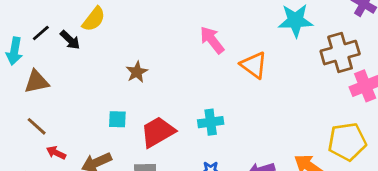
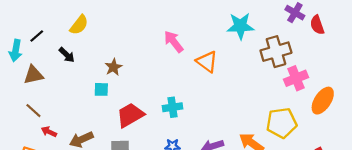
black arrow: (70, 40) -> (67, 55), moved
cyan square: (117, 119) -> (101, 89), moved

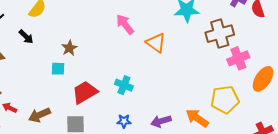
cyan cross: (172, 107) -> (124, 85), turned 30

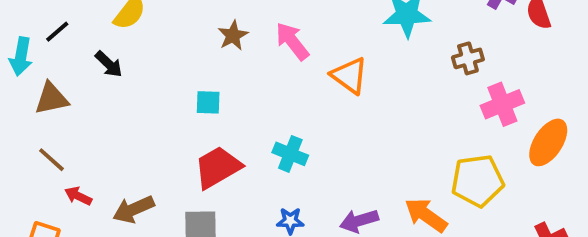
brown cross: (220, 34) -> (468, 58), size x0.6
brown star: (69, 48) -> (233, 35), moved
cyan square: (58, 69) -> (208, 102), moved

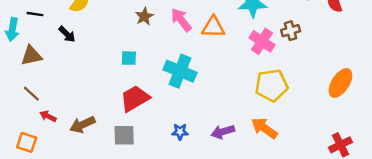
black line: (57, 32) -> (35, 14), turned 49
orange triangle: (350, 76) -> (213, 27), moved, turned -35
pink cross: (502, 104) -> (262, 41), moved, turned -35
cyan cross: (290, 154) -> (180, 71), moved, size x1.5
yellow pentagon: (478, 181) -> (272, 85), moved

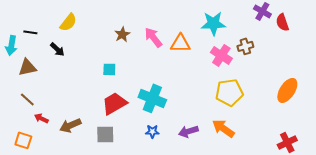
cyan cross: (180, 71) -> (152, 98), moved

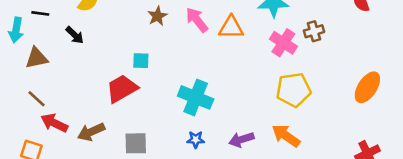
red trapezoid: (114, 103) -> (122, 89), moved
red arrow: (41, 118) -> (54, 123), size x1.5

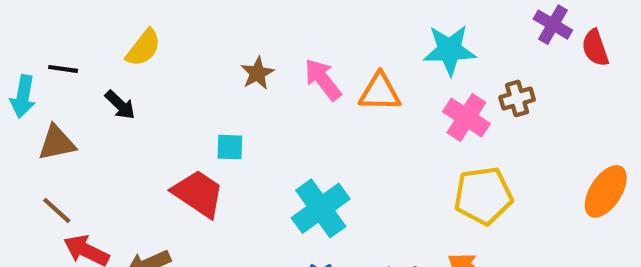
red trapezoid: (122, 89) -> (198, 194), turned 64
cyan cross: (196, 97) -> (321, 208), turned 32

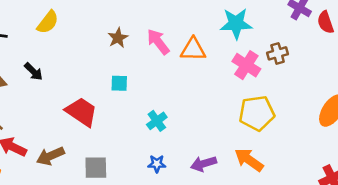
black arrow: (120, 105) -> (34, 72), moved
cyan square: (230, 147) -> (119, 83), moved
cyan cross: (321, 208) -> (157, 121), size x0.6

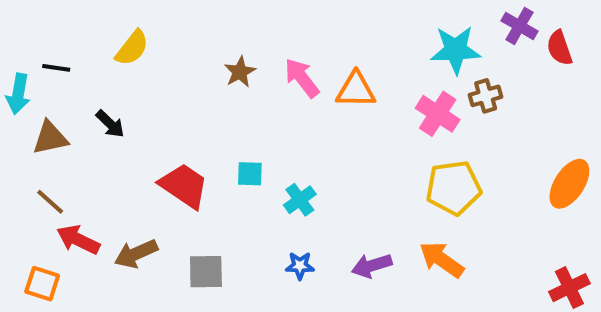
cyan star: (236, 24) -> (456, 50), moved
cyan square: (119, 83) -> (250, 174), moved

